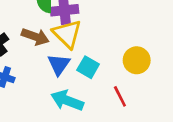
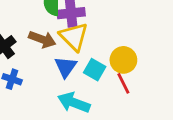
yellow circle: (137, 60) -> (123, 60), moved
red line: (120, 96) -> (123, 83), moved

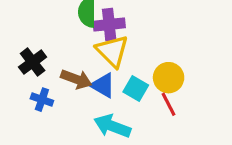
brown arrow: (42, 39) -> (76, 79), moved
blue triangle: (66, 67) -> (103, 85), turned -35

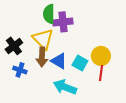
yellow triangle: (112, 51) -> (43, 39), moved
brown arrow: (76, 79) -> (42, 57), turned 72
red line: (169, 104) -> (101, 73), turned 35

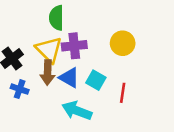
purple cross: (63, 22) -> (74, 46), moved
yellow circle: (101, 56) -> (123, 43), moved

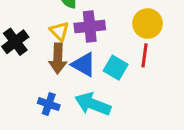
yellow triangle: (49, 50) -> (59, 31), size x0.6
blue cross: (20, 89) -> (49, 104), moved
red line: (123, 93) -> (145, 55), moved

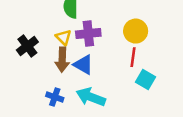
cyan square: (116, 68) -> (146, 80), moved

